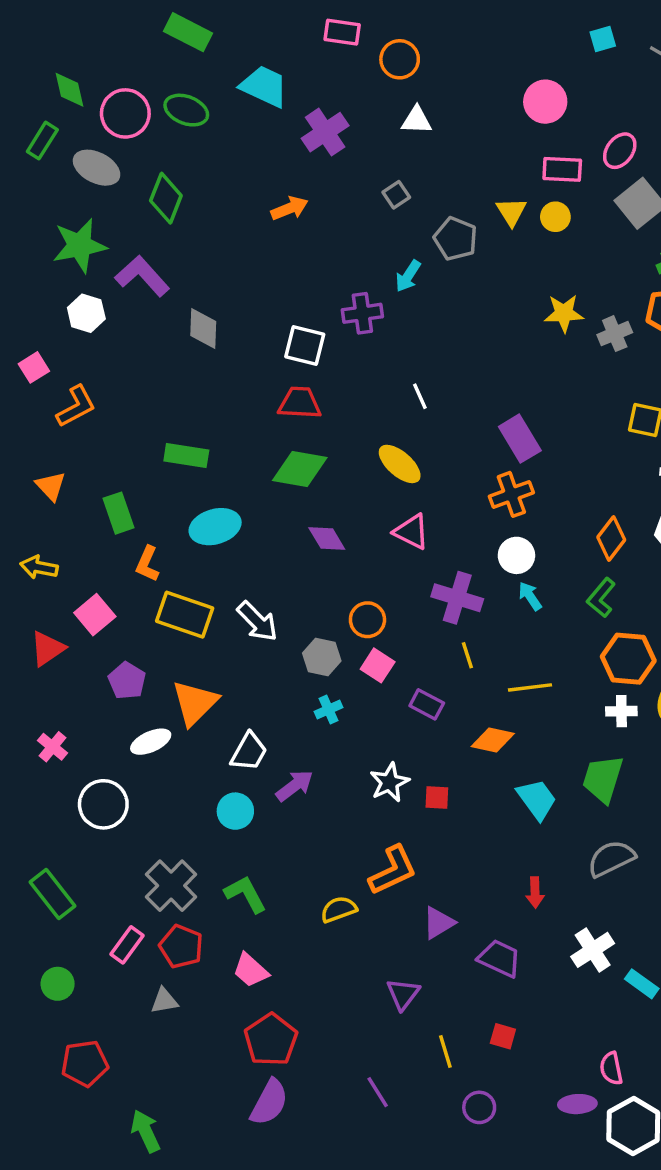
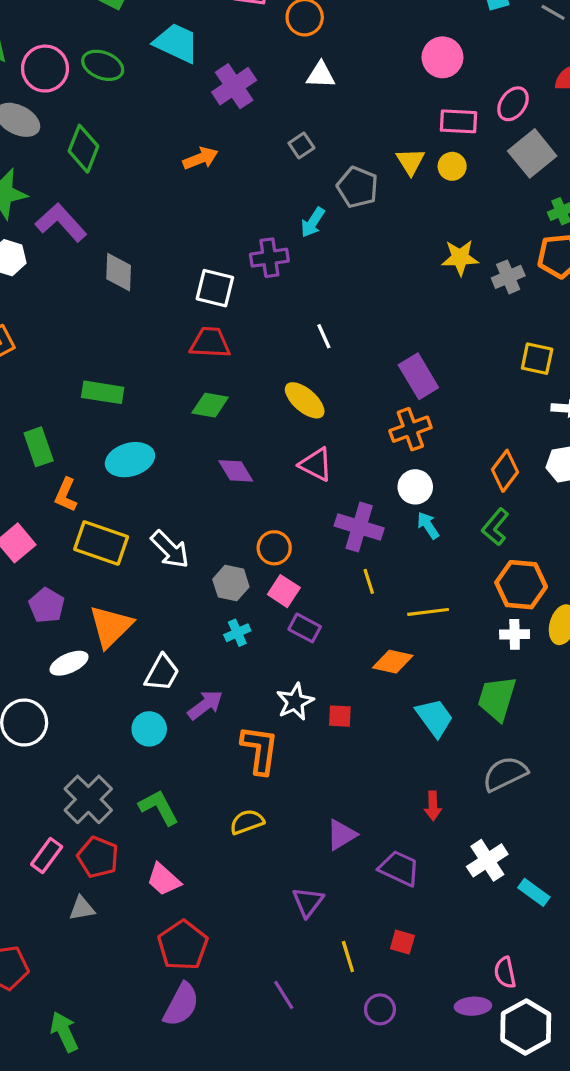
green diamond: (300, 469) -> (210, 405), size x0.7
purple rectangle: (427, 704) -> (305, 628), moved
orange L-shape: (393, 870) -> (260, 750), moved, turned -57

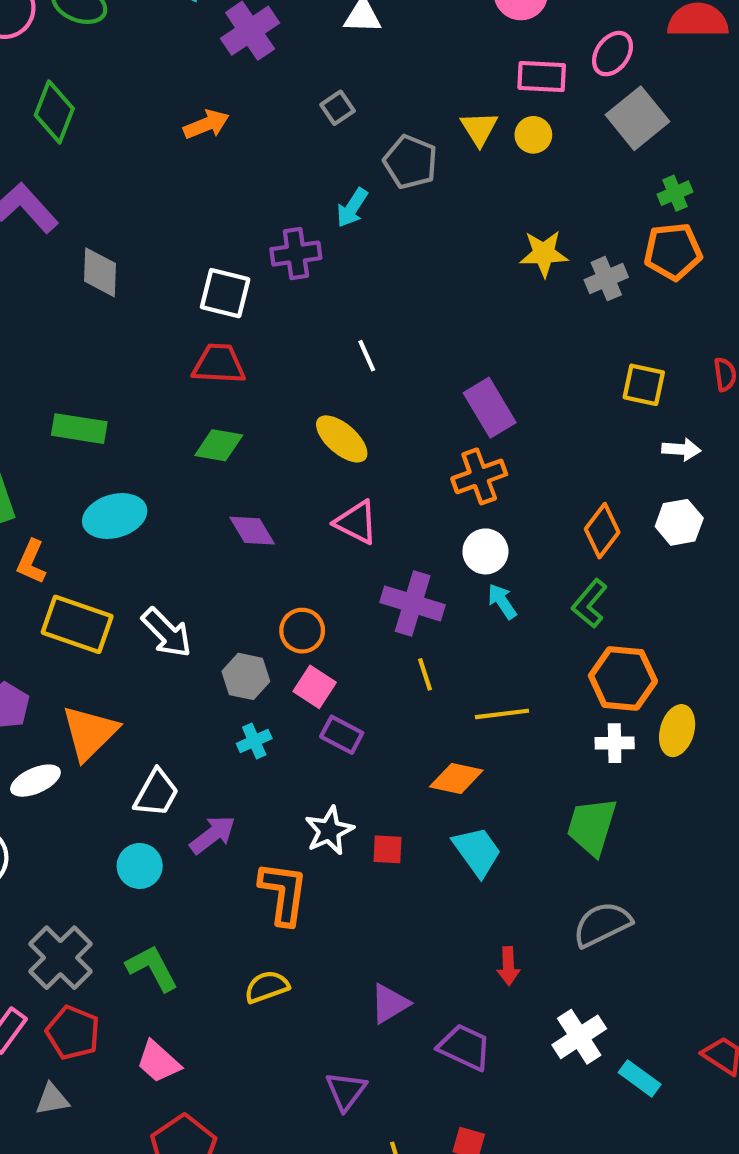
cyan trapezoid: (434, 718) -> (477, 851), moved

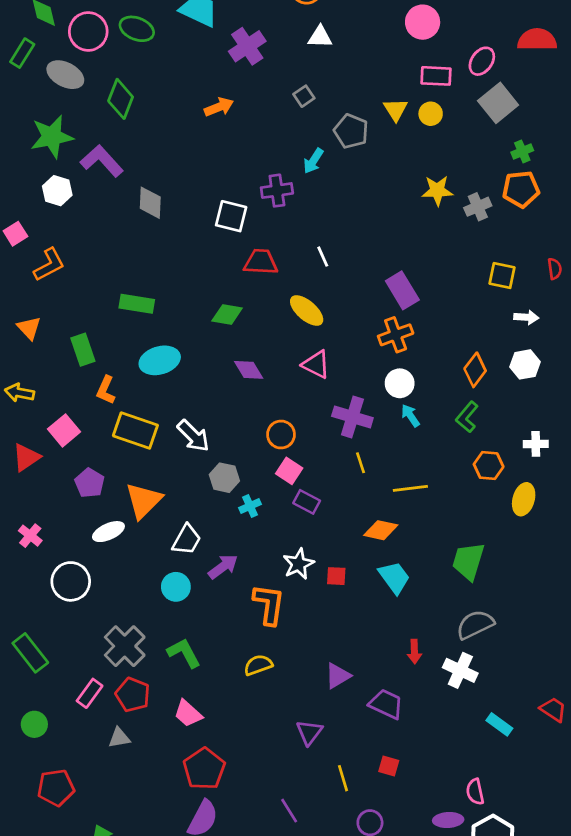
red trapezoid: (219, 364) -> (261, 262), moved
gray hexagon: (246, 676) -> (224, 478), moved
orange hexagon: (623, 679) -> (489, 466), size x0.7
white cross: (615, 743) -> (536, 444), moved
white cross: (579, 1037) -> (460, 670), moved, turned -32

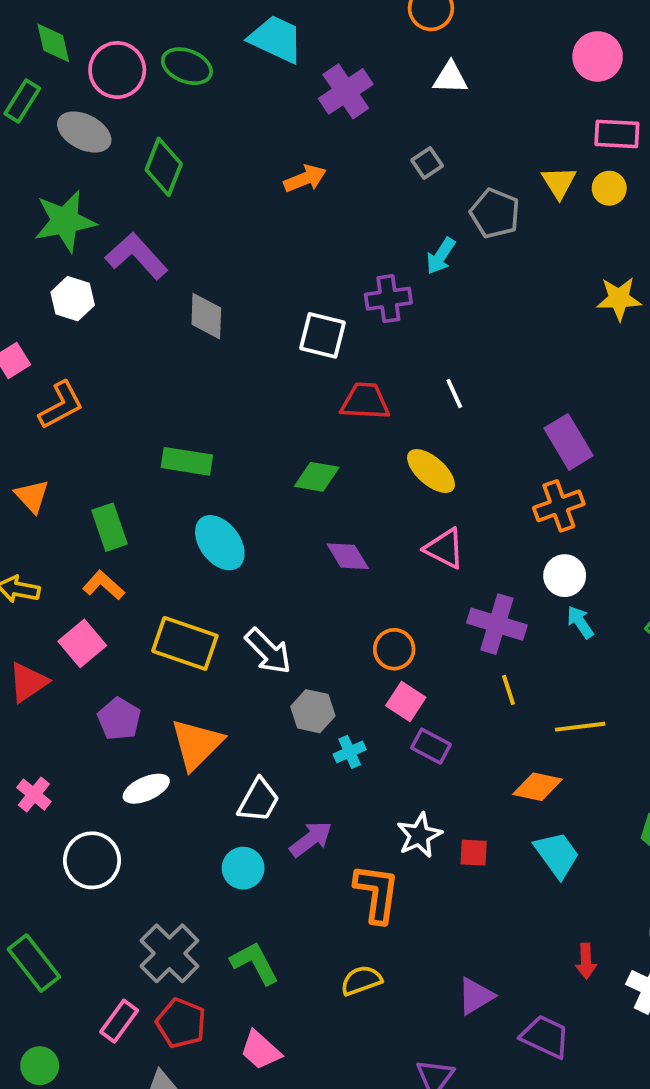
cyan ellipse: (160, 360) -> (220, 543), turned 69
orange L-shape: (106, 390) -> (104, 585), moved, turned 108

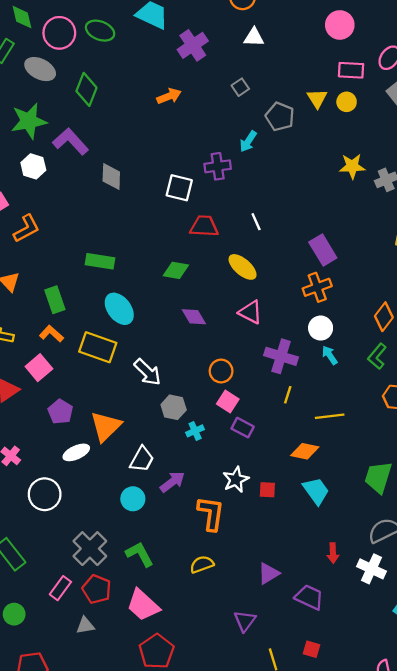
yellow rectangle: (185, 643) -> (98, 347), moved
yellow line: (508, 690) -> (288, 395), turned 36
pink trapezoid: (261, 1050) -> (143, 605), size x1.4

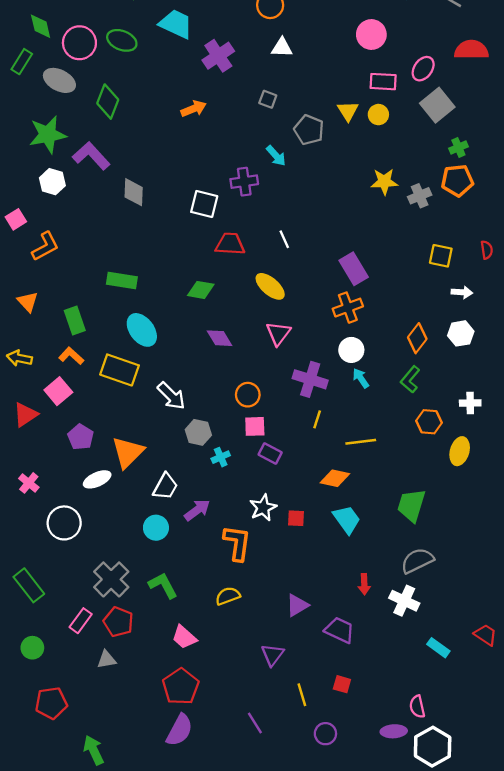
gray square: (240, 87) -> (268, 99), turned -36
cyan arrow: (248, 141) -> (276, 156), turned -75
pink triangle: (250, 312) -> (278, 333), turned 40
pink square: (228, 402) -> (255, 426), turned -35
pink trapezoid: (143, 605) -> (184, 637), moved, size x0.7

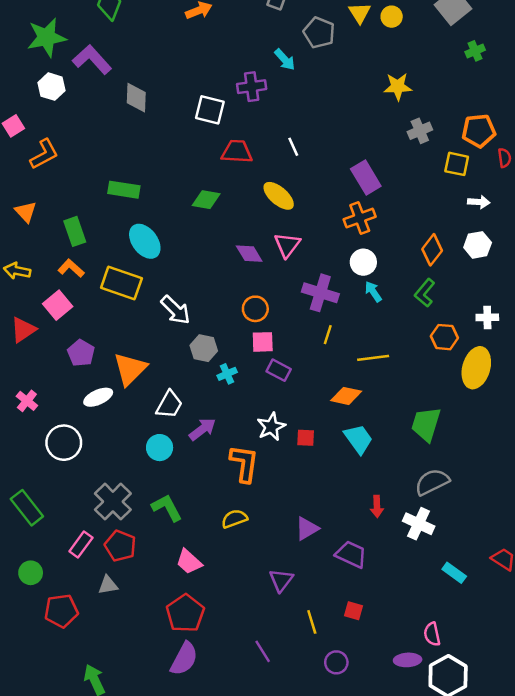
orange pentagon: (457, 180) -> (479, 131), moved
gray cross: (420, 196) -> (420, 131), moved
purple diamond: (220, 338) -> (249, 254), moved
yellow ellipse: (460, 451) -> (476, 368), size x1.4
red pentagon: (51, 703) -> (61, 611), moved

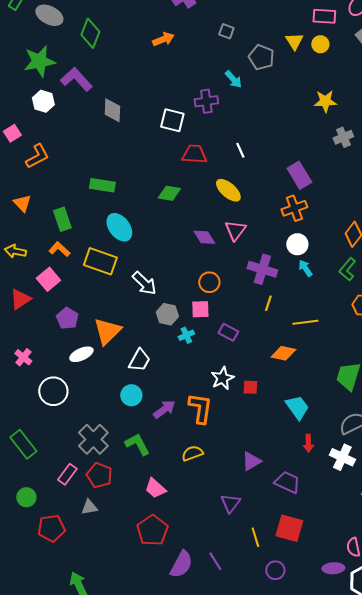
pink square: (263, 342) -> (200, 309), moved
purple arrow: (202, 429) -> (164, 409), moved
cyan trapezoid: (358, 439) -> (297, 407), moved
red square: (354, 611) -> (289, 528), size x1.8
purple semicircle: (184, 659) -> (181, 564), moved

